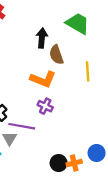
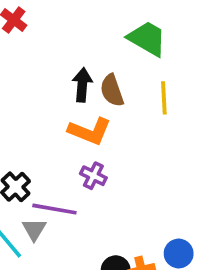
black arrow: (42, 38) -> (82, 85), moved
yellow line: (88, 71) -> (164, 98), moved

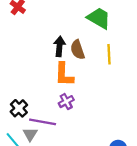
orange L-shape: (90, 131) -> (64, 74), turned 70
purple cross: (93, 176) -> (66, 102), turned 35

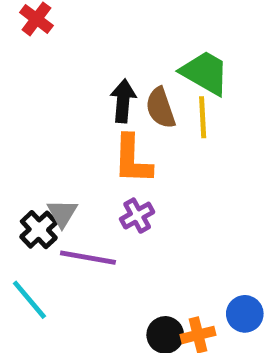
green trapezoid: (99, 18) -> (205, 73), moved
yellow line: (109, 54) -> (203, 117), moved
gray triangle: (30, 134) -> (62, 213), moved

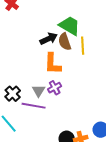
green trapezoid: (205, 73) -> (70, 26), moved
black arrow: (123, 101) -> (49, 39), turned 60
gray triangle: (62, 213) -> (39, 91), moved

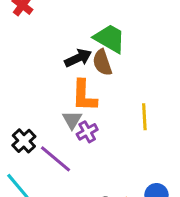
yellow line: (83, 46) -> (144, 117), moved
gray triangle: (39, 91) -> (72, 120), moved
purple line: (34, 106) -> (56, 159), turned 30

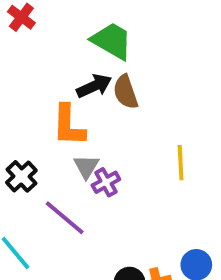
green trapezoid: (110, 38) -> (112, 41), moved
orange L-shape: (84, 96) -> (69, 125), moved
black cross: (24, 141) -> (21, 176), moved

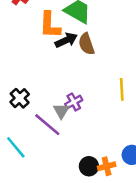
orange L-shape: (69, 125) -> (50, 25), moved
gray triangle: (86, 167) -> (61, 111), moved

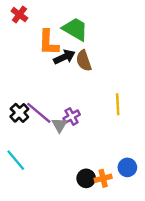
purple line: (47, 125) -> (39, 113), moved

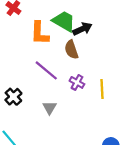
black arrow: (64, 57) -> (82, 29), moved
purple line: (39, 113) -> (46, 70), moved
purple cross: (72, 116) -> (77, 82), moved, turned -32

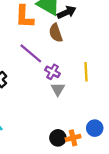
purple cross: (77, 82) -> (52, 72), moved
gray triangle: (50, 108) -> (58, 89), moved

